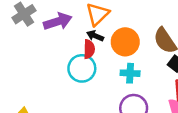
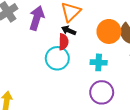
purple arrow: (58, 21) -> (37, 18), turned -55
orange circle: (125, 42) -> (109, 31), moved

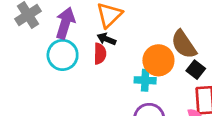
orange circle: (109, 31) -> (158, 60), moved
cyan circle: (57, 58) -> (63, 55), moved

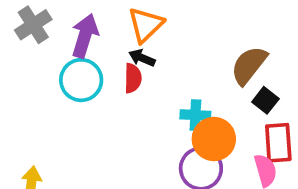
brown semicircle: (184, 44) -> (249, 65), turned 72
orange circle: (158, 60) -> (214, 139), moved

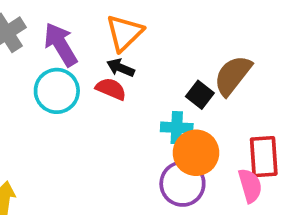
purple arrow: (85, 36) -> (61, 44), turned -48
red semicircle: (133, 78) -> (111, 89), turned -68
black square: (265, 100) -> (200, 95), moved

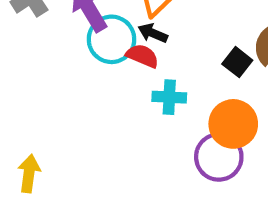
cyan circle: (57, 91) -> (111, 39), moved
cyan cross: (177, 128) -> (169, 97), moved

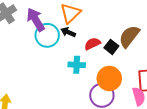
red semicircle: (142, 56) -> (92, 44), moved, turned -49

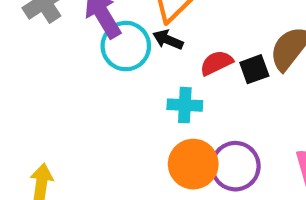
black square: (111, 47) -> (254, 69), turned 32
orange circle: (109, 78) -> (193, 164), moved

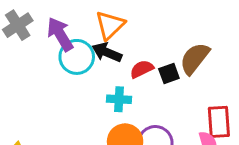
black arrow: (168, 40) -> (107, 52), size x1.4

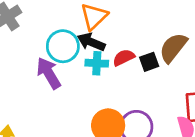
purple arrow: (60, 34) -> (49, 73), moved
cyan cross: (119, 99) -> (97, 63), moved

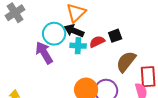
brown semicircle: (173, 48) -> (126, 62), moved
black square: (149, 62) -> (115, 36), moved

